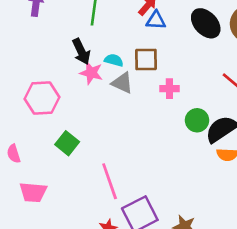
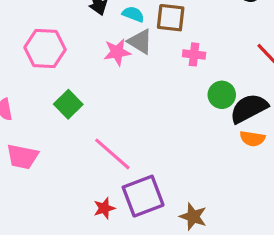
pink star: (91, 73) -> (117, 52), moved, turned -30
pink line: (110, 181) -> (112, 154), turned -36

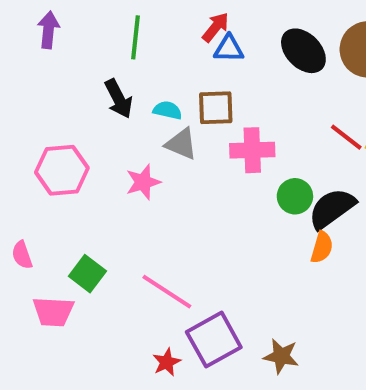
pink star: (117, 52) -> (143, 182), moved
pink cross: (194, 54) -> (252, 150), size x1.5
green square: (68, 104) -> (87, 274), moved
orange semicircle: (252, 139) -> (322, 247), moved, turned -75

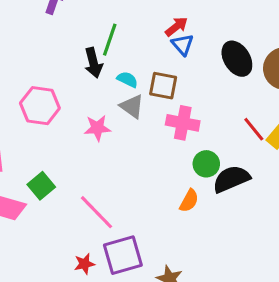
green line: (136, 37) -> (110, 40), moved
blue triangle: (229, 49) -> (183, 45), turned 35
orange semicircle: (322, 247) -> (189, 201), moved

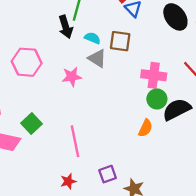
pink cross: (183, 123) -> (154, 75), moved
pink line: (97, 212) -> (75, 141), turned 36
purple square: (123, 255) -> (108, 174), moved, size x0.6

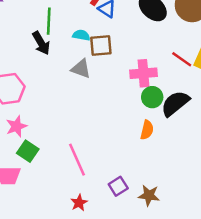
cyan semicircle: (92, 38) -> (81, 35), moved
pink star: (72, 77) -> (16, 126), moved

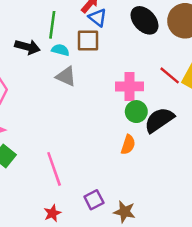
green line: (49, 21) -> (52, 25), moved
cyan semicircle: (81, 35) -> (60, 50), moved
black arrow: (41, 43) -> (27, 47), turned -50
brown square: (101, 45) -> (88, 41), moved

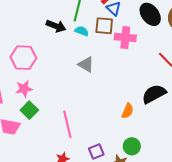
gray triangle: (66, 76) -> (86, 64), moved
pink cross: (129, 86) -> (125, 37), moved
green circle: (136, 112) -> (132, 146), moved

